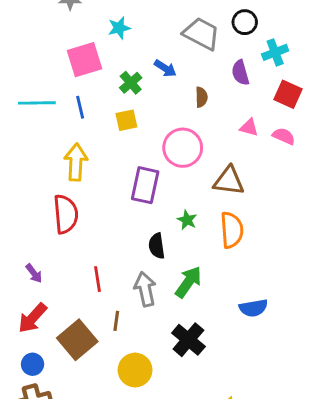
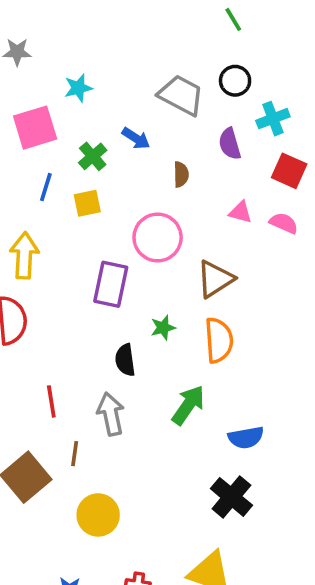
blue line: (80, 107) -> (46, 187), moved, turned 30
brown triangle: (229, 181) -> (215, 279), turned -40
green star: (187, 220) -> (163, 328), turned 30
green arrow: (188, 282) -> (188, 405), moved
black cross: (188, 340) -> (231, 497), moved

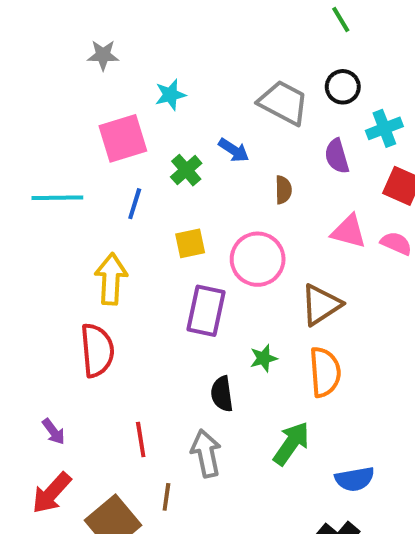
yellow square: (87, 203) -> (190, 243), moved
pink triangle: (240, 212) -> (349, 231), size x1.4

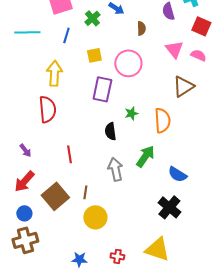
pink triangle: (349, 231) -> (174, 49), turned 36
brown triangle: (321, 305) -> (183, 86), moved
gray arrow: (206, 453) -> (115, 169), moved
blue semicircle: (355, 479) -> (177, 174), turned 42
brown line: (166, 497) -> (85, 192), moved

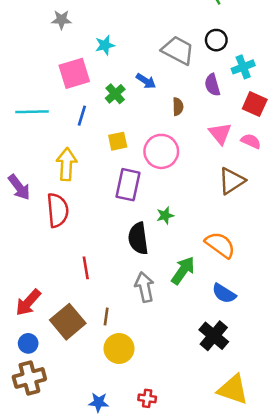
orange semicircle: (162, 120) -> (220, 245), moved, turned -50
black semicircle: (110, 131) -> (138, 238), size x1.4
purple arrow: (25, 150) -> (19, 187), moved, size x1.5
yellow triangle: (157, 249) -> (233, 389), moved

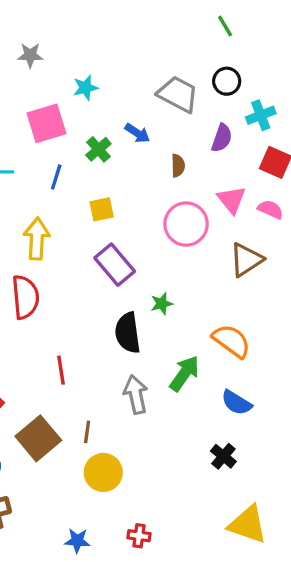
purple semicircle: (212, 85) -> (222, 138), turned -145
pink circle: (161, 151) -> (186, 224), moved
purple rectangle: (128, 185) -> (115, 265), turned -52
black cross: (214, 336) -> (223, 456), size x0.7

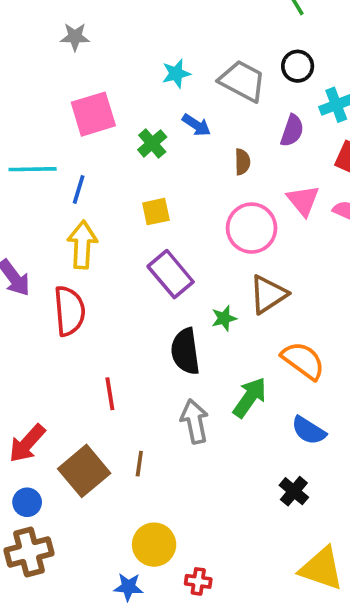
cyan star: (85, 88) -> (176, 74), moved
blue line: (56, 177) -> (79, 189), moved
brown triangle: (246, 260) -> (268, 294), moved
yellow circle: (103, 472) -> (154, 545), moved

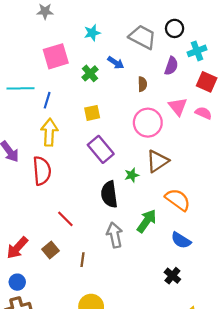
cyan star: (176, 74) -> (92, 33), moved
red line: (110, 394) -> (65, 219), turned -36
brown square: (84, 471) -> (50, 250), moved, size x0.6

